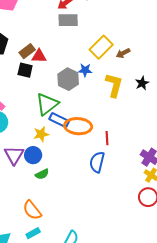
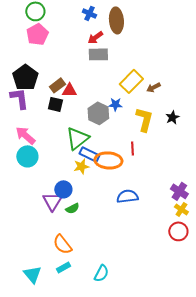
yellow star: (41, 134) -> (81, 166), moved
red line: (107, 138) -> (132, 148), moved
purple triangle: (14, 155) -> (52, 201), moved
blue semicircle: (97, 162) -> (127, 196), turned 70

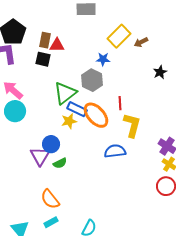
brown rectangle: (57, 85) -> (45, 40), turned -42
gray hexagon: (98, 113) -> (92, 80), moved
yellow L-shape: (144, 119) -> (132, 125), moved
orange ellipse: (108, 160) -> (96, 115), turned 44

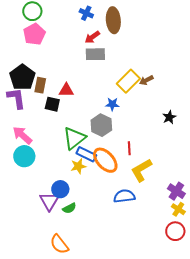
brown rectangle: (45, 40) -> (40, 85), moved
brown arrow: (141, 42) -> (146, 80), moved
yellow L-shape: (132, 125) -> (141, 170), turned -135

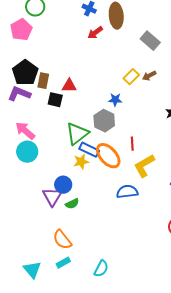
pink pentagon: (34, 34) -> (21, 30), moved
gray rectangle: (95, 54) -> (150, 41), moved, turned 42
yellow rectangle: (128, 81) -> (131, 77), size x0.7
purple L-shape: (16, 98) -> (19, 94), turned -60

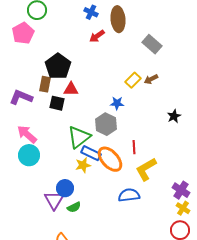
black pentagon: (25, 73) -> (58, 66), moved

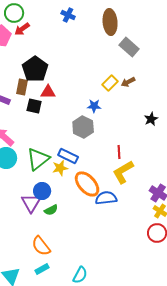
brown ellipse: (118, 19) -> (110, 22), moved
red arrow: (97, 36) -> (22, 29), moved
green triangle: (79, 137) -> (38, 159), moved
red line: (134, 147) -> (119, 152), moved
orange ellipse: (110, 159) -> (87, 184), moved

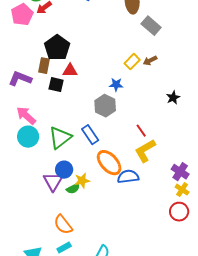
red line: (119, 152) -> (141, 131), turned -32
blue rectangle: (68, 156) -> (90, 135), turned 30
yellow star: (60, 168) -> (82, 181), moved

